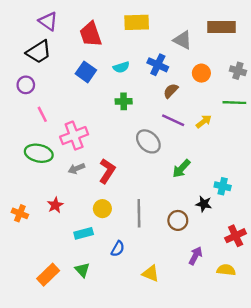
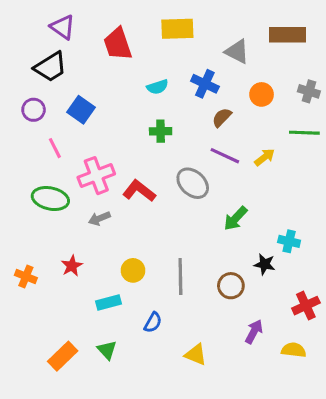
blue square: (86, 72) -> (81, 110), moved
red L-shape: (107, 171) -> (139, 191), moved, turned -85

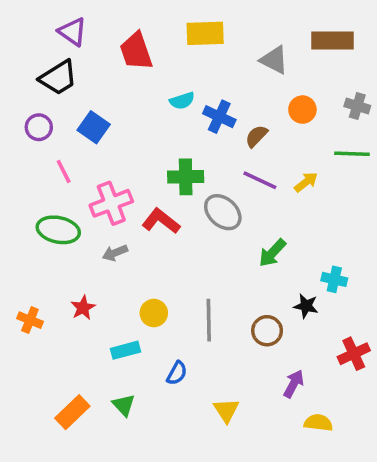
blue cross: (205, 84) -> (219, 117), moved
green cross: (161, 131) -> (186, 177), moved, size x1.4
yellow semicircle: (294, 350) -> (318, 423), moved
yellow triangle: (196, 355) -> (226, 410), turned 35

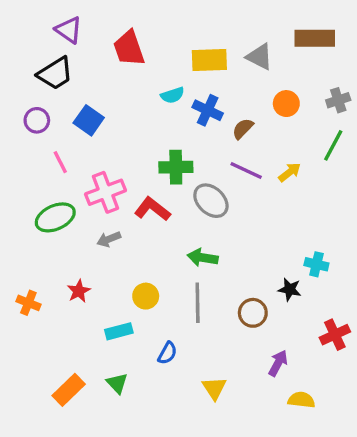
yellow rectangle: (205, 33) -> (209, 60), moved
gray cross: (357, 106) -> (338, 100), turned -35
green line: (352, 154) -> (333, 145), turned -64
green ellipse: (58, 230) -> (55, 217), turned -36
green arrow: (272, 253) -> (203, 258), moved, turned 56

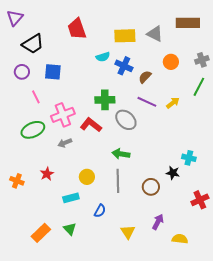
purple triangle: (69, 30) -> (15, 18), moved, turned 36
blue square: (89, 120) -> (53, 72), turned -30
purple arrow: (278, 363) -> (158, 222), moved

